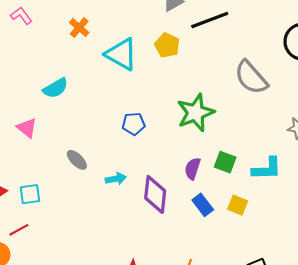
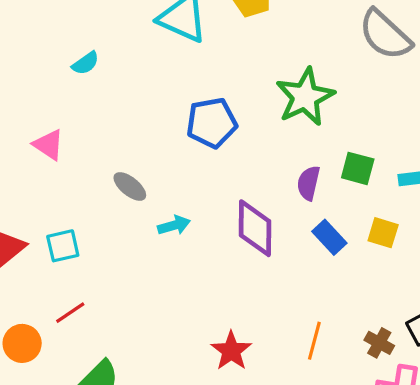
cyan semicircle: (55, 88) -> (85, 63), moved, size x0.7
blue pentagon: (134, 124) -> (212, 123), size x1.4
cyan arrow: (116, 179) -> (174, 225), moved
red line: (19, 230) -> (70, 313), moved

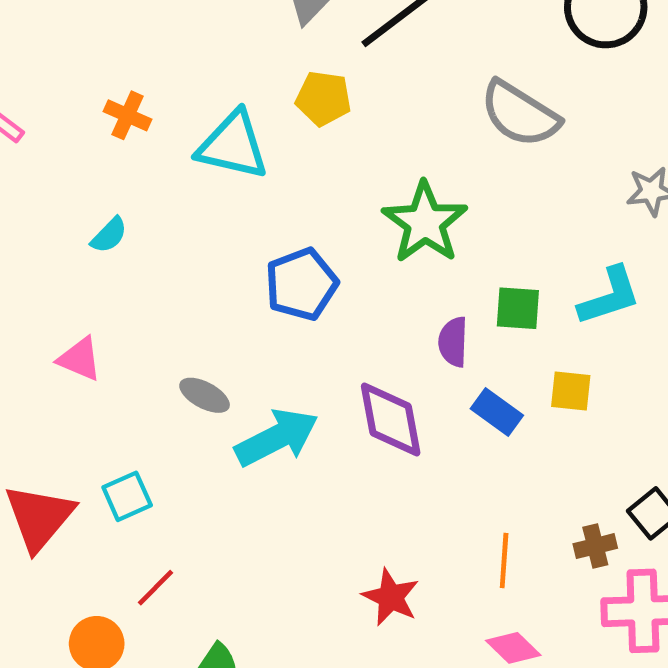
cyan arrow: (174, 225) -> (277, 438), size x1.8
brown cross: (379, 343) -> (595, 546), turned -32

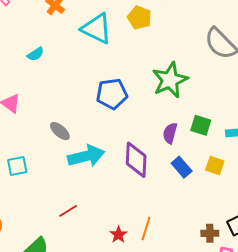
orange line: (504, 560) -> (146, 229), moved
red line: (156, 588) -> (68, 211), moved
red star: (391, 597) -> (118, 235), size x0.7

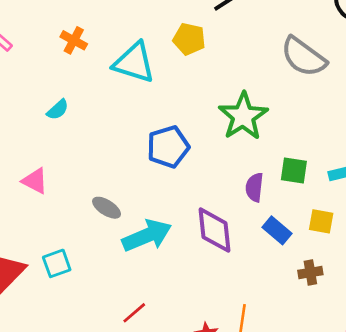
brown cross: (210, 233) -> (310, 272), moved

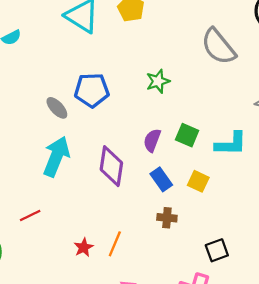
green star: (243, 116) -> (158, 81), size x0.6
gray ellipse: (107, 208) -> (57, 108), moved
cyan arrow: (147, 236) -> (56, 157), turned -60
brown cross: (310, 272) -> (167, 218), moved

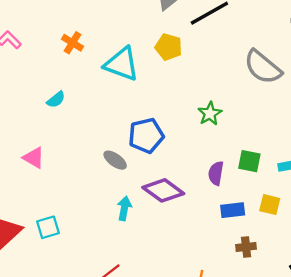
cyan arrow: (56, 157) -> (124, 208), size x0.6
purple diamond: (111, 166) -> (163, 190), moved, turned -51
blue rectangle: (161, 179) -> (233, 210), turned -50

